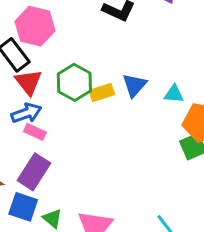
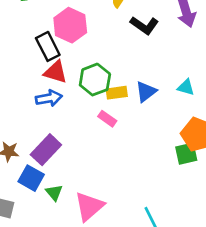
red triangle: (28, 82) -> (56, 72), turned -45
cyan triangle: (174, 94) -> (186, 87), moved
pink rectangle: (35, 132) -> (107, 119), moved

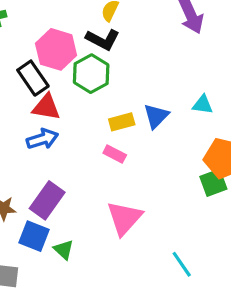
black L-shape: (144, 25) -> (103, 40), moved
green hexagon: (95, 80) -> (91, 74), moved
pink triangle: (89, 206) -> (124, 218), moved

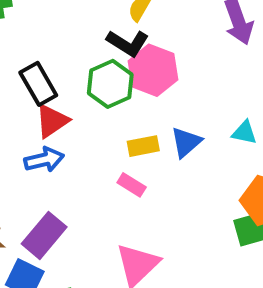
pink hexagon: (56, 49) -> (153, 70), moved
red triangle: (46, 107) -> (52, 121), turned -48

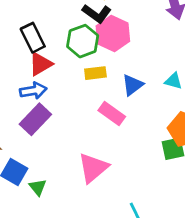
yellow rectangle: (143, 146) -> (95, 73), moved
pink rectangle: (132, 185) -> (112, 113), moved, size x1.4
purple rectangle: (44, 235) -> (35, 119), moved

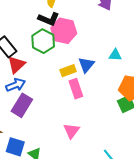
yellow rectangle: (95, 73) -> (68, 71), moved
pink rectangle: (112, 113) -> (76, 89), turned 48
pink triangle: (93, 168) -> (71, 131), size x0.7

